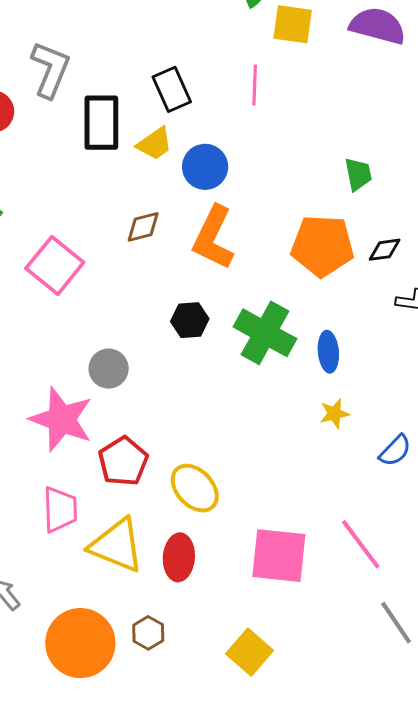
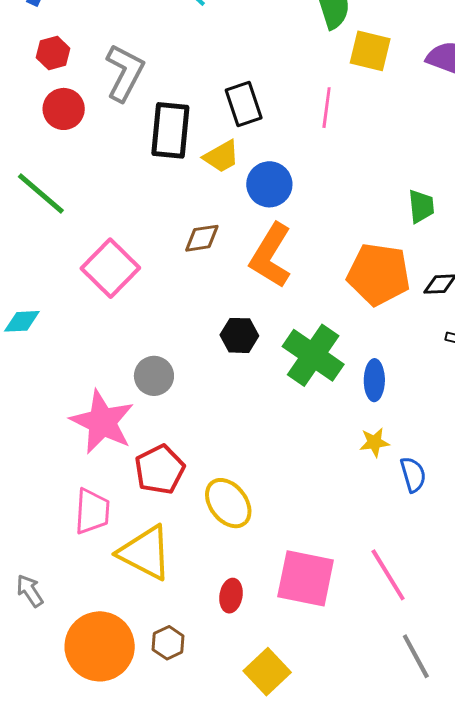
blue semicircle: (395, 451) -> (413, 474), moved, turned -66
red ellipse: (179, 557) -> (231, 596), moved, size x0.7

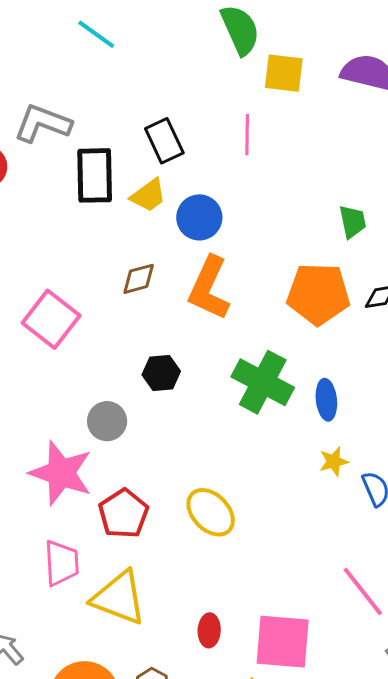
gray L-shape: (125, 73) -> (43, 123), turned -90
black hexagon: (239, 335) -> (161, 373), moved
yellow ellipse: (228, 503) -> (211, 512), moved
pink square: (306, 578) -> (283, 642), moved

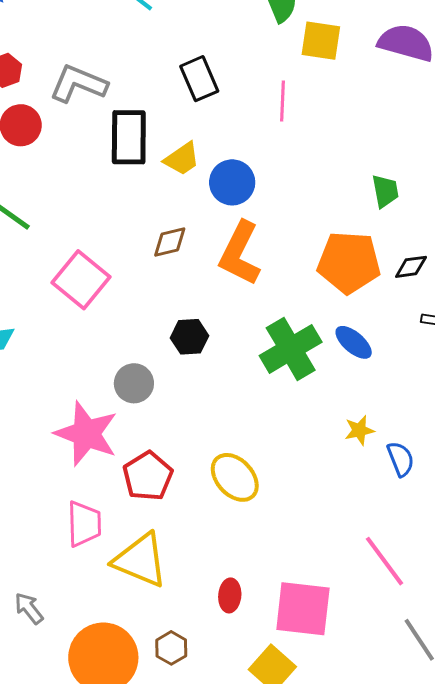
black rectangle: (164, 141) -> (199, 79), moved
green cross: (263, 382) -> (291, 349), turned 30
blue ellipse: (326, 400) -> (354, 342), moved, turned -45

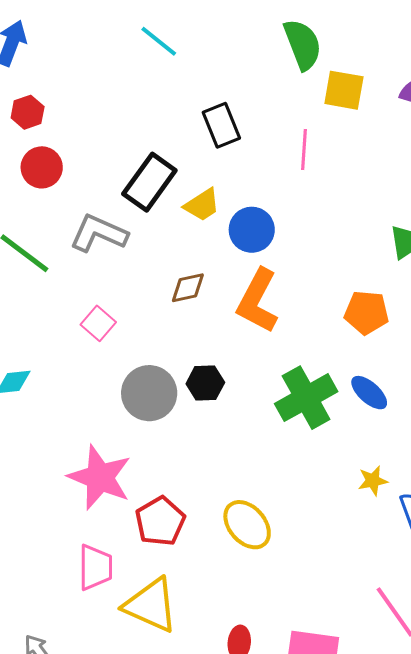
gray L-shape: (78, 84) -> (99, 233), moved
black rectangle: (129, 137) -> (149, 182), turned 34
orange pentagon: (349, 262) -> (366, 313), size x0.7
pink square: (81, 280) -> (98, 323), size x0.6
gray circle: (134, 383) -> (149, 393), moved, size x1.4

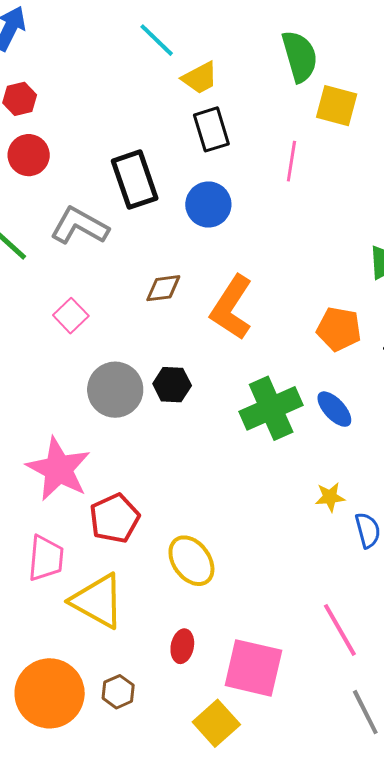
black rectangle: (149, 182) -> (135, 180), turned -60
yellow trapezoid: (202, 205) -> (200, 78), moved
blue circle: (252, 230) -> (208, 205), moved
yellow ellipse: (247, 525) -> (191, 561), moved

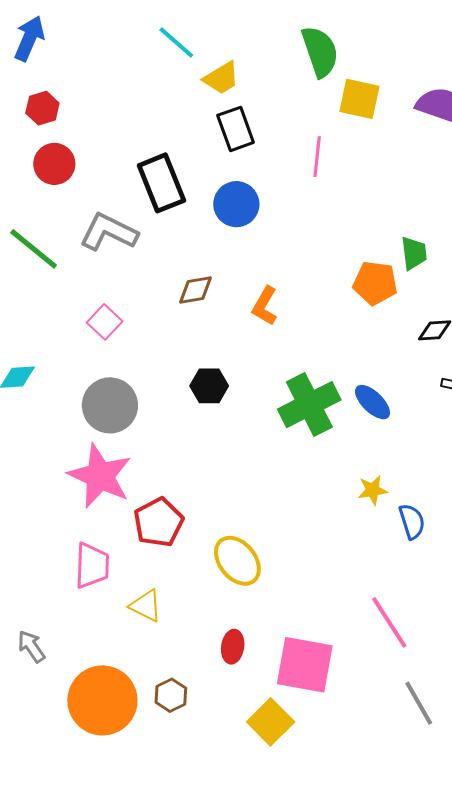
orange L-shape: (232, 308) -> (265, 306), size x0.6
orange pentagon: (339, 329) -> (375, 283), moved
gray circle: (115, 390) -> (110, 405), moved
yellow triangle: (98, 601) -> (146, 606), size x0.6

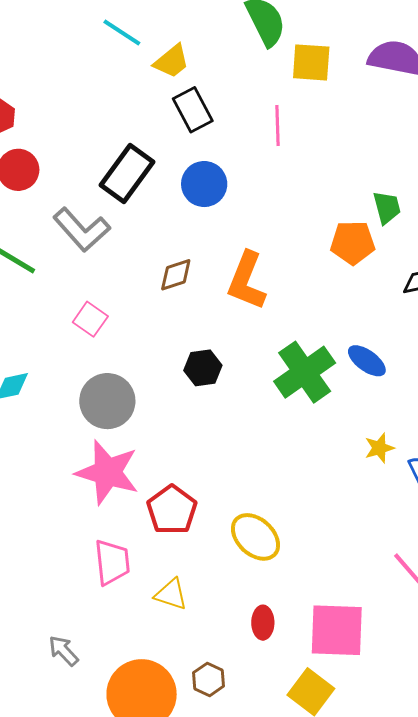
black rectangle: (161, 183) -> (127, 174), turned 66
gray L-shape: (109, 232) -> (82, 230), turned -150
orange L-shape: (265, 306) -> (247, 281), size x1.5

